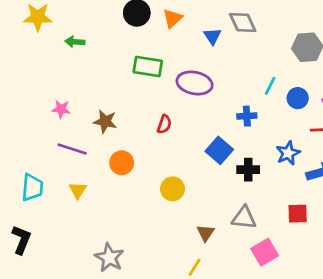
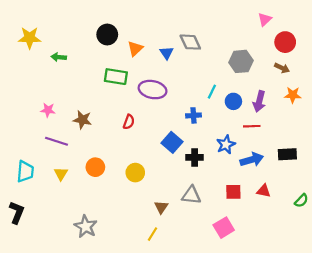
orange triangle: (173, 18) -> (135, 49), moved
orange circle: (122, 163) -> (95, 167), moved
pink square: (265, 252) -> (224, 228), moved

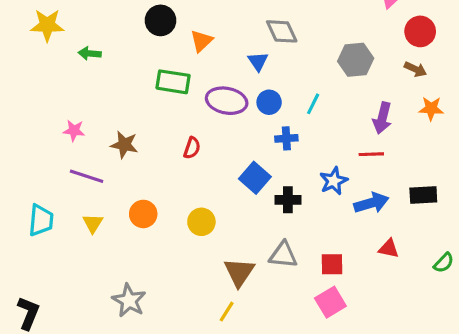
blue triangle: (167, 53) -> (258, 61), moved
blue circle: (233, 101) -> (269, 102), moved
red square: (233, 192) -> (332, 264), moved
brown triangle: (161, 207) -> (239, 272), size x1.5
black L-shape: (17, 212) -> (28, 313), moved

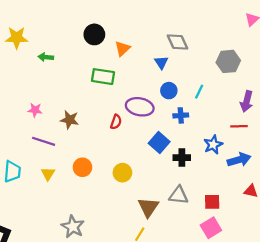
purple ellipse: (227, 101) -> (140, 107), moved

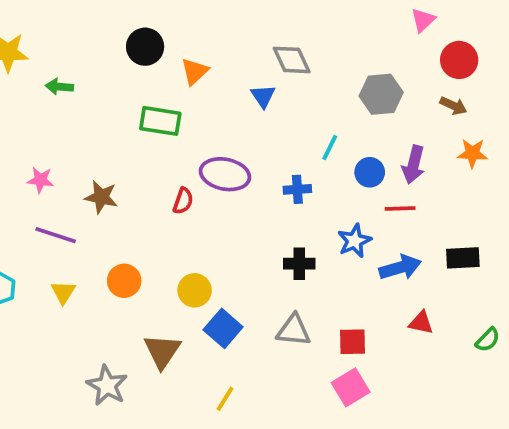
blue circle: (169, 91) -> (370, 172), moved
blue square: (159, 142) -> (223, 328), moved
brown triangle: (148, 207) -> (162, 351), moved

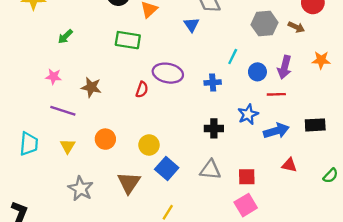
green arrow: (59, 87) -> (65, 37), moved, turned -49
brown arrow: (453, 106) -> (296, 27), moved
gray star: (107, 385) -> (81, 189), moved

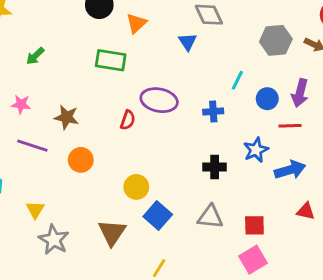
orange circle: (105, 139) -> (81, 160), moved
yellow triangle: (68, 146) -> (35, 210), moved

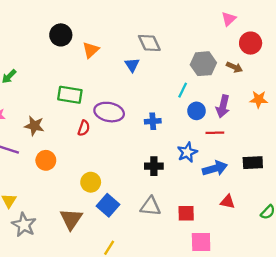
green rectangle: (111, 60) -> (70, 95), moved
cyan line: (237, 80) -> (183, 90), moved
pink square: (253, 260) -> (201, 242), moved, turned 30

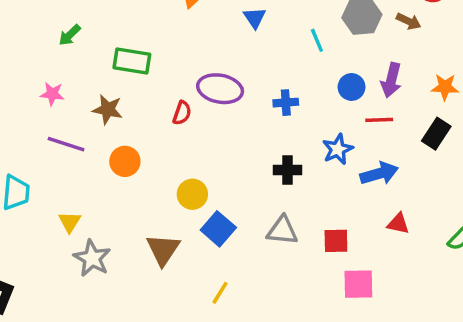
cyan line: (183, 90) -> (317, 40), moved, turned -49
green rectangle: (70, 95) -> (132, 61), moved
orange star: (259, 99) -> (445, 87), moved
black rectangle: (253, 163) -> (436, 134), moved, turned -54

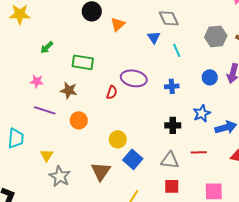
cyan line: (317, 40) -> (177, 50), moved
red line: (379, 120) -> (199, 152), moved
red square: (336, 241) -> (172, 186), moved

